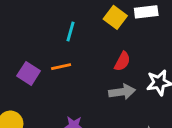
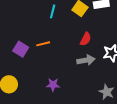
cyan line: (70, 31) -> (53, 11), moved

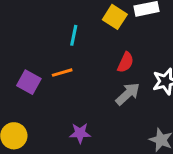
cyan line: (53, 11) -> (74, 35), moved
gray arrow: (86, 60) -> (128, 94), turned -30

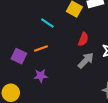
cyan line: (74, 35) -> (47, 23), turned -64
purple star: (80, 133) -> (41, 76), moved

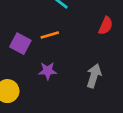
gray arrow: (86, 60) -> (94, 76), moved, turned -30

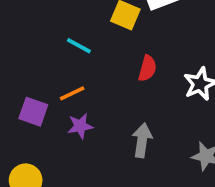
purple star: (48, 71) -> (80, 126), moved

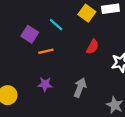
purple square: (33, 112) -> (30, 34), moved
purple star: (80, 126) -> (45, 84), moved

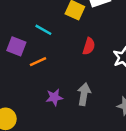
purple star: (45, 84) -> (54, 97), moved

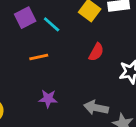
purple square: (16, 46) -> (25, 18), moved, turned 30
gray arrow: (84, 94) -> (96, 108), moved, turned -100

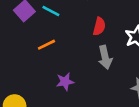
gray arrow: (96, 108) -> (105, 57), moved, turned -100

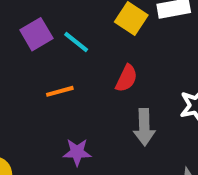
red semicircle: (99, 26) -> (126, 78), moved

